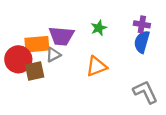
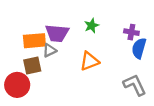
purple cross: (142, 24) -> (131, 32), moved
blue semicircle: (142, 42) -> (139, 48), moved
red circle: (18, 59) -> (17, 85), moved

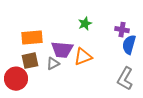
purple trapezoid: (57, 33) -> (62, 50), moved
gray triangle: (50, 50) -> (53, 64), moved
gray L-shape: (135, 85) -> (125, 79), turned -125

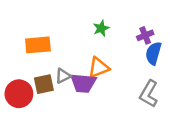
purple cross: (122, 30) -> (145, 35), turned -32
purple trapezoid: (62, 50) -> (83, 83), moved
brown square: (30, 61) -> (44, 84), moved

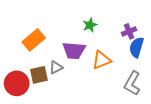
orange rectangle: (38, 45) -> (34, 40), turned -35
orange triangle: (99, 68) -> (101, 60), moved
purple trapezoid: (83, 83) -> (74, 51), moved

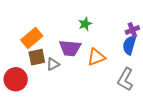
purple cross: (129, 31) -> (132, 30), moved
brown square: (39, 75) -> (37, 57), moved

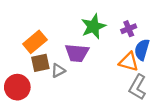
green star: (85, 24) -> (93, 26), size x1.6
purple cross: (132, 30) -> (129, 29), moved
orange triangle: (96, 57) -> (129, 62), moved, turned 36

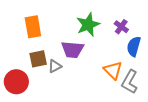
purple cross: (129, 29) -> (121, 27), turned -32
orange rectangle: (35, 42) -> (33, 27), moved, turned -60
orange triangle: (129, 62) -> (113, 70), moved, turned 30

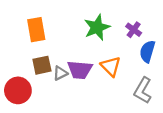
purple trapezoid: (72, 50) -> (80, 70), moved
orange triangle: (113, 70) -> (111, 66), moved

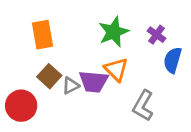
brown square: (42, 65) -> (49, 76), turned -36
orange triangle: (111, 66) -> (116, 69), moved
gray L-shape: (143, 90) -> (143, 106), moved

